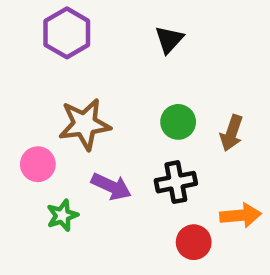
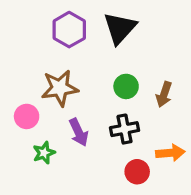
purple hexagon: (67, 33) -> (69, 30), moved
black triangle: (169, 40) -> (120, 28), size x1.6
purple arrow: (111, 186) -> (79, 132), turned 40

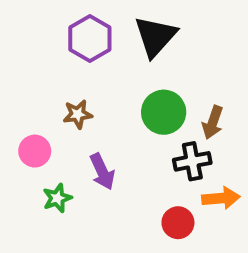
green circle: (126, 86) -> (164, 112), size x1.4
brown star: (60, 88) -> (78, 114), size x0.6
black cross: (124, 129) -> (192, 161), moved

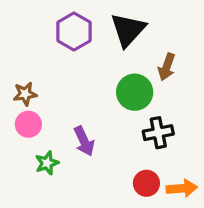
brown star: (78, 114) -> (25, 94), moved
brown arrow: (213, 122) -> (167, 67), moved
orange arrow: (221, 198) -> (182, 188), moved

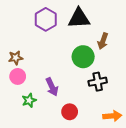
black triangle: (128, 30) -> (79, 18), turned 45
red circle: (146, 183) -> (70, 112), moved

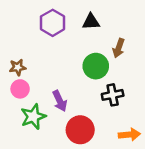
black triangle: (79, 18) -> (91, 22), size x0.7
green star: (29, 100) -> (33, 117), size x1.5
red circle: (70, 112) -> (80, 130), size x1.5

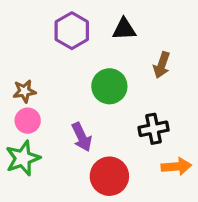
green circle: (96, 66) -> (109, 86), moved
green star: (33, 117) -> (23, 158), moved
orange arrow: (129, 135) -> (176, 166), moved

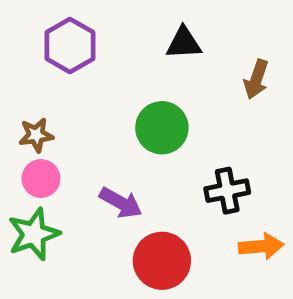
purple hexagon: (72, 31) -> (70, 45), moved
brown arrow: (162, 65) -> (256, 79), moved
purple arrow: (82, 137) -> (121, 203), turned -36

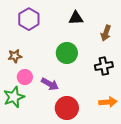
pink circle: (41, 179) -> (25, 77), moved
black cross: (227, 191) -> (104, 66), moved

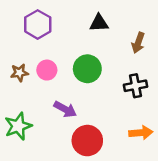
pink circle: (25, 77) -> (47, 70), moved

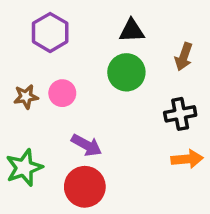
green circle: (87, 69) -> (126, 72), moved
orange arrow: (141, 133) -> (187, 159), moved
red circle: (87, 141) -> (85, 187), moved

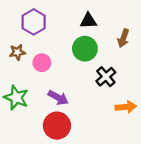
brown star: (26, 97) -> (17, 52), moved
black cross: (180, 114) -> (106, 77), moved, turned -30
green star: (24, 168) -> (16, 98), moved, turned -30

